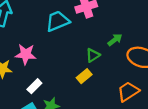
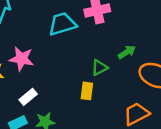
yellow rectangle: (84, 76) -> (87, 91), turned -48

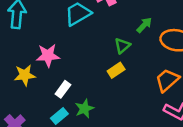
yellow rectangle: (87, 91) -> (116, 70), turned 63

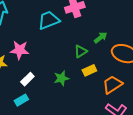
yellow rectangle: (116, 70) -> (89, 70), moved
green star: (84, 109) -> (61, 78), moved

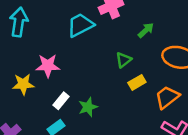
green arrow: (101, 37) -> (146, 30), moved
green star: (61, 78) -> (88, 107), moved

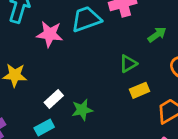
pink star: (48, 66) -> (50, 34), moved

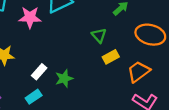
green triangle: (128, 64) -> (99, 35), turned -35

